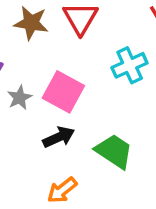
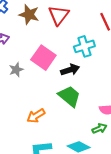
gray star: (20, 98) -> (16, 70), moved
black arrow: (59, 137) -> (70, 70), moved

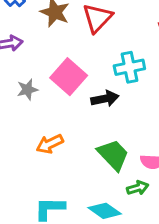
green trapezoid: (69, 96) -> (113, 155), moved
orange arrow: (36, 116) -> (50, 144), moved

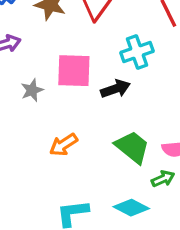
pink square: (69, 77) -> (74, 71), turned -32

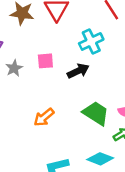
pink square: (74, 71) -> (45, 61), size x0.6
gray star: (32, 90) -> (14, 68), moved

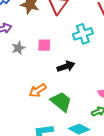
black arrow: (78, 71) -> (66, 66), moved
green trapezoid: (96, 113) -> (61, 102), moved

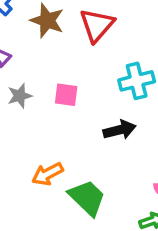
black arrow: (66, 66) -> (120, 130), moved

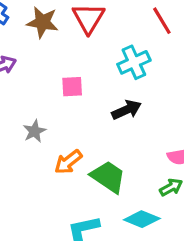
gray star: (20, 96) -> (34, 131), moved

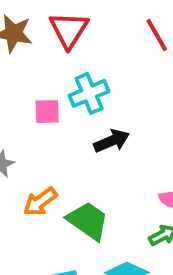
cyan cross: (134, 62) -> (89, 93), moved

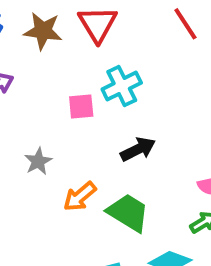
black arrow: (112, 141) -> (138, 149), moved

